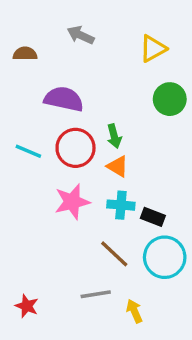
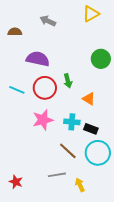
yellow triangle: (153, 49) -> (91, 14), moved
orange triangle: (118, 166) -> (89, 99), moved

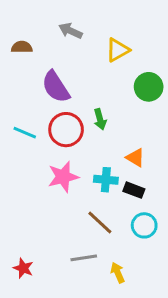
yellow triangle: (91, 14) -> (118, 50), moved
purple semicircle: (38, 59) -> (56, 87), turned -135
orange triangle: (89, 99) -> (135, 158), moved
cyan circle: (98, 153) -> (144, 225), size x0.7

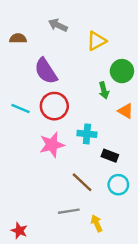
green arrow: (100, 119) -> (104, 90), moved
orange triangle: (135, 158) -> (126, 111), moved
cyan cross: (106, 180) -> (87, 134), moved
red star: (23, 268) -> (19, 231), moved

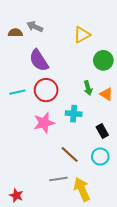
gray arrow: (58, 25) -> (35, 27), moved
green arrow: (104, 90) -> (88, 88), moved
cyan line: (20, 109) -> (17, 92), turned -35
black rectangle: (110, 156) -> (102, 131), moved, turned 40
yellow arrow: (97, 223) -> (82, 189), size x1.6

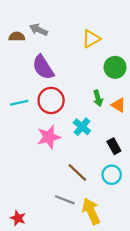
cyan cross: (74, 114) -> (82, 127), turned 35
gray line: (58, 179) -> (65, 200), turned 30

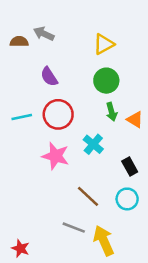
purple semicircle: (43, 67) -> (49, 77), size x0.7
green circle: (115, 67) -> (106, 81), moved
pink star: (49, 137) -> (56, 156), turned 30

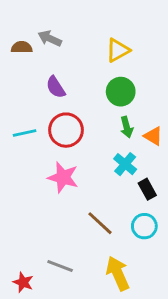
cyan cross: (93, 144) -> (125, 164), moved
gray line: (74, 228) -> (60, 266), moved

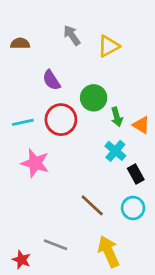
gray arrow: (50, 38) -> (72, 35), moved, turned 30
green circle: (121, 92) -> (94, 98), moved
pink star: (63, 177) -> (35, 163), moved

